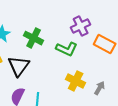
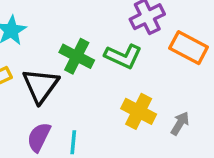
green cross: (34, 38) -> (77, 56), moved

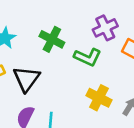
green cross: (77, 56) -> (52, 39), moved

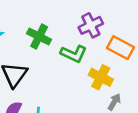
yellow cross: (99, 98) -> (101, 77), moved

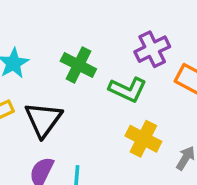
yellow cross: (101, 77) -> (143, 139), moved

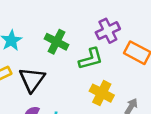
green L-shape: (128, 90) -> (91, 59), turned -40

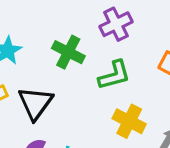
purple cross: (108, 31) -> (116, 24), moved

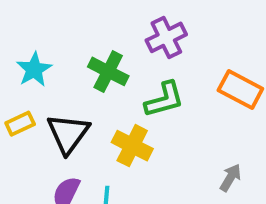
yellow cross: (129, 121) -> (132, 146), moved

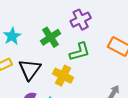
green cross: (108, 71) -> (51, 37), turned 30

